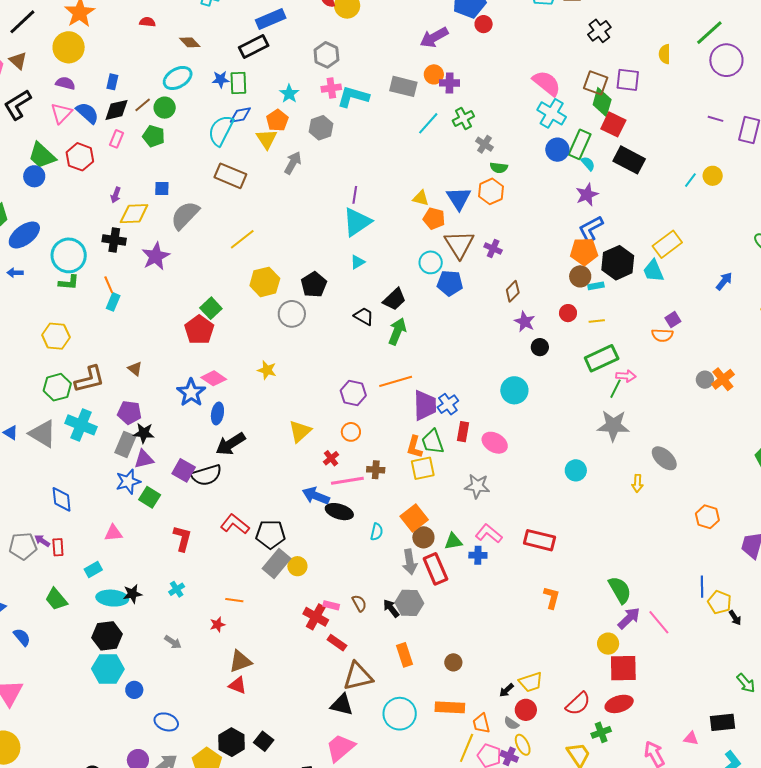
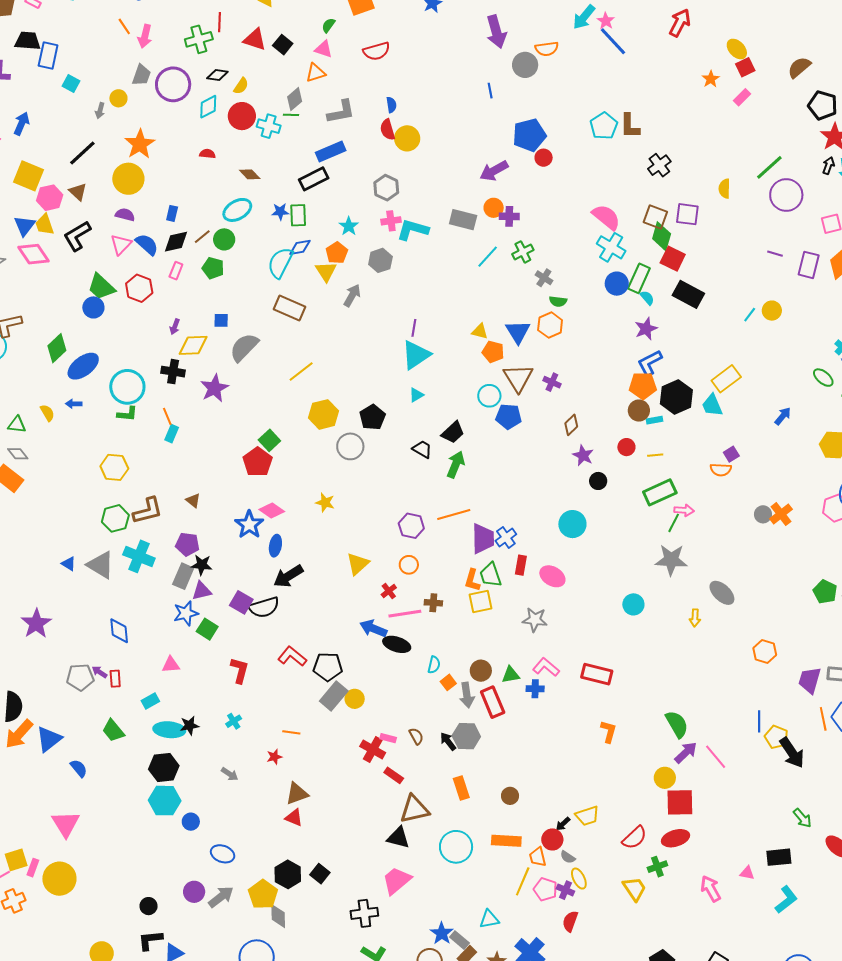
orange square: (414, 518) -> (448, 682), moved, size x0.6
black arrow: (735, 618) -> (792, 753), size x2.0
red circle: (526, 710) -> (552, 839), moved

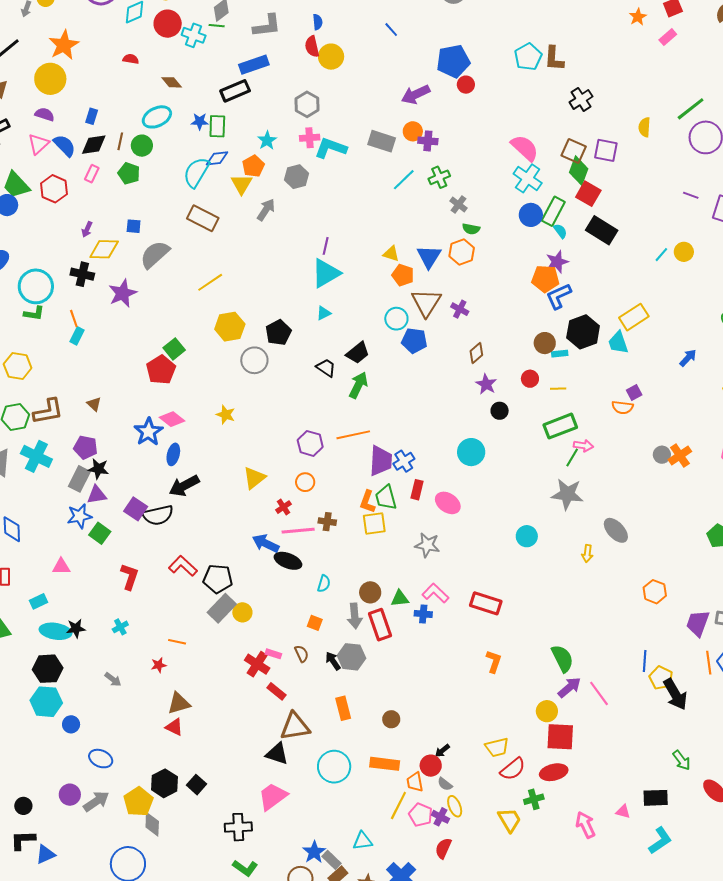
blue line: (490, 91) -> (391, 30), moved, turned -35
brown line: (202, 237) -> (120, 141), turned -42
orange pentagon: (643, 386) -> (545, 279), moved
orange square: (448, 682) -> (315, 623), moved, turned -35
yellow trapezoid: (587, 816) -> (497, 747), moved

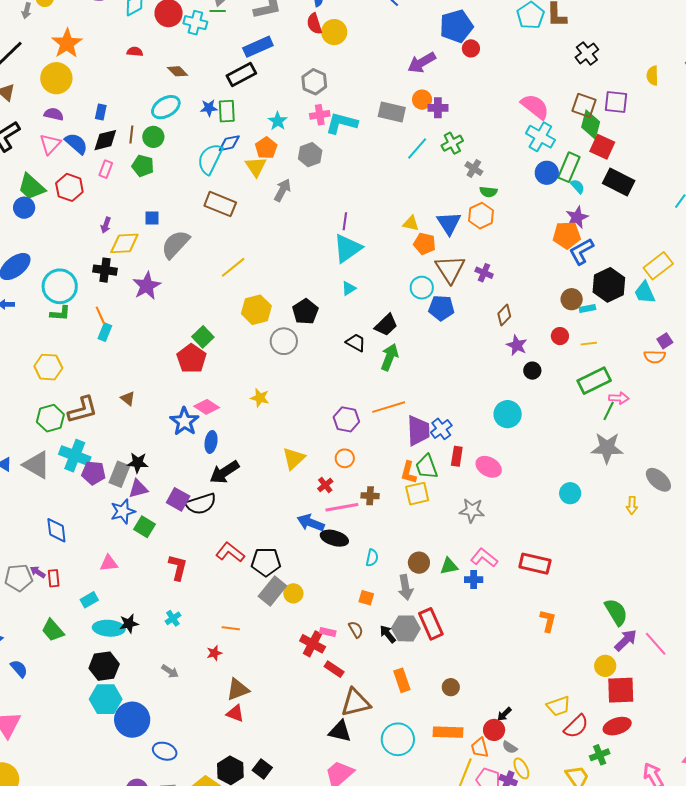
purple pentagon: (86, 447) -> (93, 473), moved
red rectangle: (380, 625) -> (431, 624), moved
blue circle: (71, 724) -> (132, 720), size x2.0

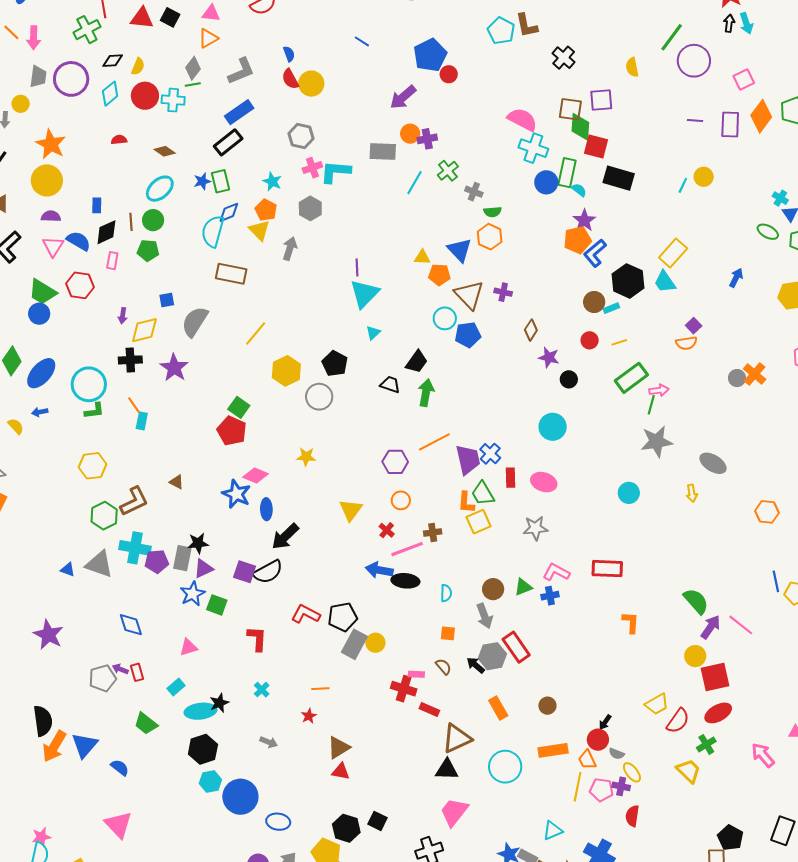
cyan hexagon: (106, 699) -> (210, 781), size x0.7

